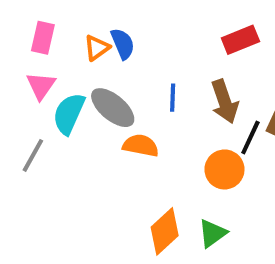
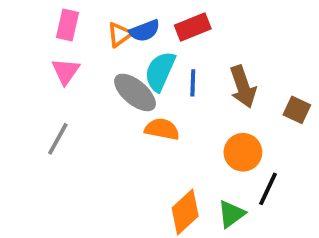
red rectangle: (240, 40) -> (193, 27), moved
blue semicircle: (123, 44) -> (145, 31), turned 92
cyan semicircle: (69, 114) -> (160, 71), moved
black line: (250, 138) -> (268, 189), moved

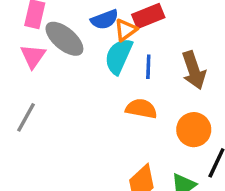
orange triangle: (120, 35) -> (126, 30), moved
gray ellipse: (135, 92) -> (64, 39), moved
orange semicircle: (162, 129) -> (141, 109), moved

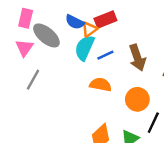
blue semicircle: (105, 20) -> (75, 22), turned 48
blue line: (148, 67) -> (105, 55), turned 63
gray line: (26, 117) -> (33, 80), moved

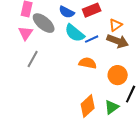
orange triangle: (89, 29) -> (116, 25), moved
cyan semicircle: (85, 48) -> (75, 33), turned -75
brown arrow: (137, 58) -> (118, 41), turned -50

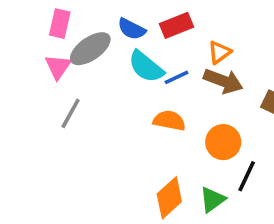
gray ellipse: (44, 23) -> (90, 49), turned -75

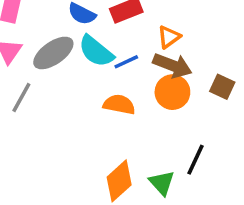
gray ellipse: (90, 49) -> (53, 53), moved
orange circle: (223, 142) -> (172, 92), moved
green triangle: (212, 200) -> (162, 183), turned -36

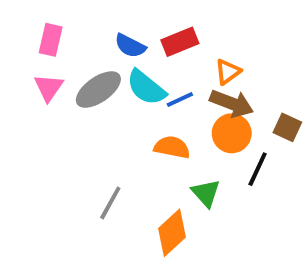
gray line: (21, 97) -> (110, 203), moved
black line: (196, 160) -> (258, 169), moved
green triangle: (162, 183) -> (206, 193), moved

